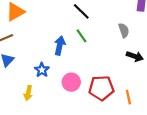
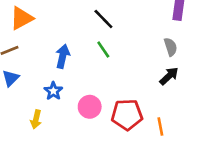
gray semicircle: (124, 30) -> (171, 47), moved
blue arrow: (60, 46) -> (63, 56), moved
black arrow: (135, 56) -> (169, 76), turned -63

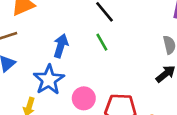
blue star: (53, 91) -> (49, 80), size x1.6

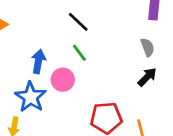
pink circle: (84, 98) -> (63, 80), moved

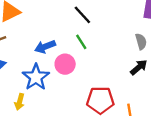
blue arrow: (38, 61) -> (45, 47), turned -126

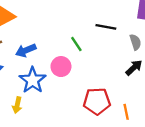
black line: (82, 15) -> (106, 27), moved, turned -36
blue arrow: (45, 47) -> (26, 50), moved

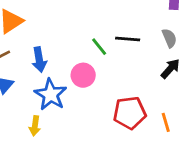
black line: (106, 27) -> (128, 39), moved
blue arrow: (26, 50) -> (39, 60), turned -72

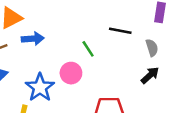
black line: (128, 39) -> (120, 31), moved
blue arrow: (39, 60) -> (33, 39), moved, turned -90

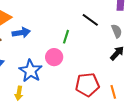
black line: (120, 31) -> (90, 20), turned 30
green line: (88, 49) -> (66, 37), turned 56

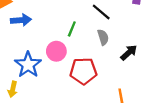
gray semicircle: (117, 31) -> (103, 37), moved
red pentagon: (87, 85) -> (83, 71), moved

